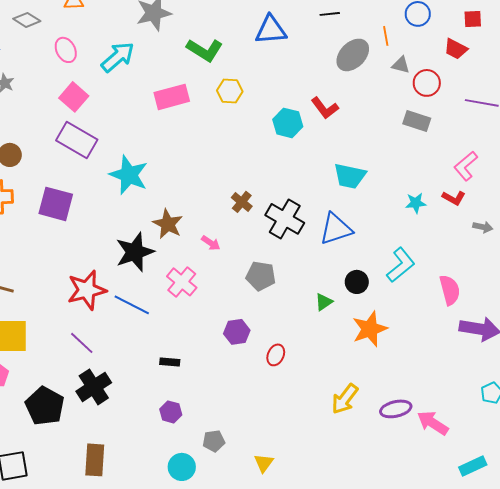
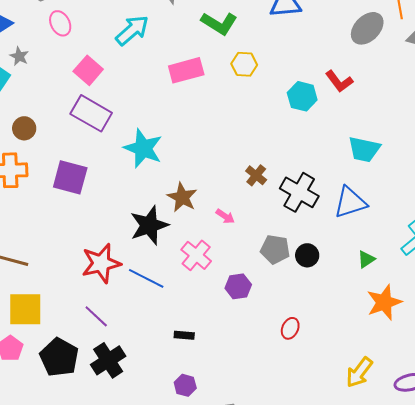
pink ellipse: (66, 50) -> (60, 23), moved
black circle: (357, 282) -> (307, 255), moved
green triangle: (324, 302) -> (366, 259), moved
purple hexagon: (237, 332) -> (238, 286), moved
black pentagon: (45, 406) -> (59, 357), moved

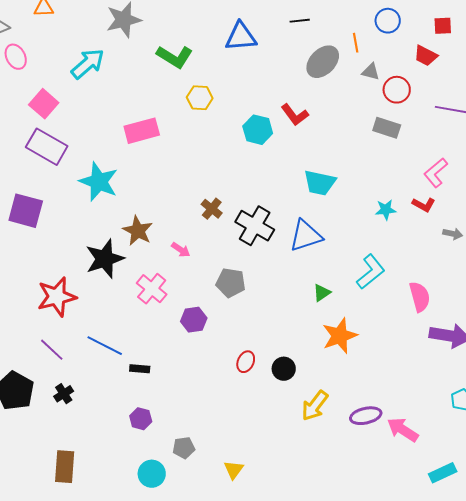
pink rectangle: (186, 70) -> (142, 131), moved
black circle: (307, 255) -> (284, 369), moved
blue line: (146, 278) -> (105, 346), moved
black cross: (108, 360) -> (64, 394), size x0.6

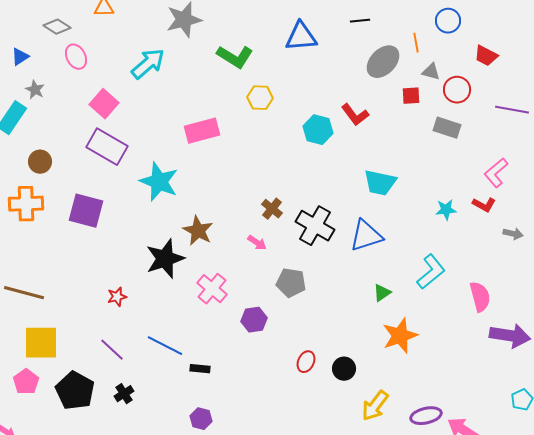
red square: (443, 26) -> (411, 96), moved
pink arrow: (181, 250) -> (257, 243), moved
red star: (57, 297) -> (117, 297), size x0.5

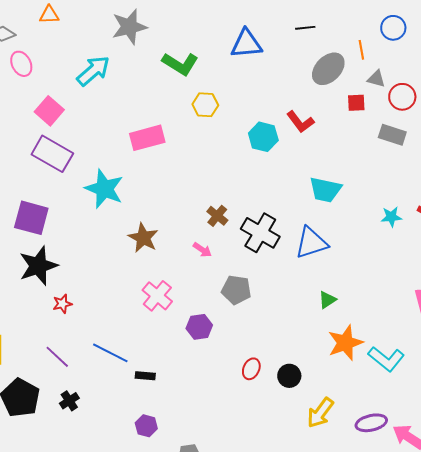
black star: (165, 259) -> (38, 266), moved
cyan L-shape: (431, 272) -> (386, 359), moved, turned 78

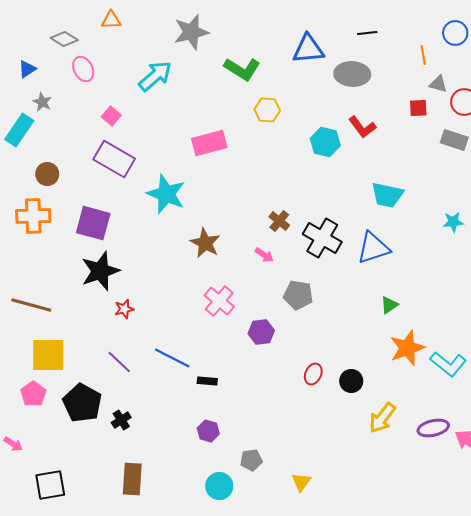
gray ellipse: (328, 69) -> (352, 74), moved, turned 48
pink square: (49, 111) -> (111, 116), size x0.7
black cross: (69, 401) -> (121, 420), moved

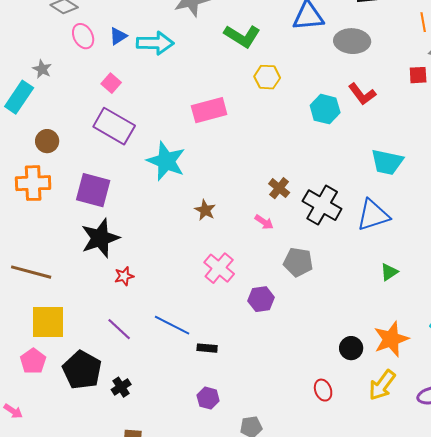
blue triangle: (27, 69) -> (118, 36), moved
cyan arrow: (155, 76) -> (155, 43), turned 42
brown star: (205, 243) -> (205, 210), size x0.7
orange star: (407, 348) -> (391, 339), moved
red ellipse: (313, 374) -> (323, 390), moved, turned -45

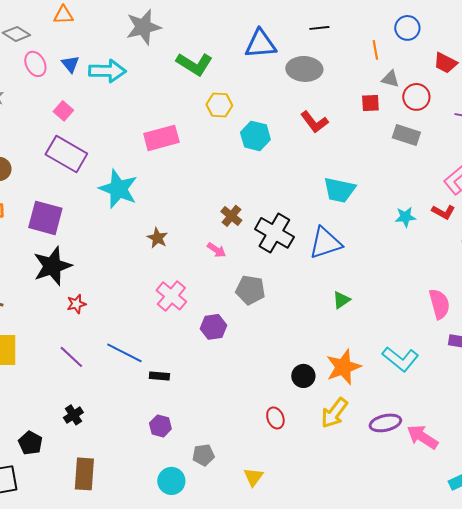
blue triangle: (118, 36) -> (70, 64), turned -36
cyan hexagon: (325, 109) -> (255, 136), moved
black pentagon: (82, 370) -> (30, 443), moved, size x0.6

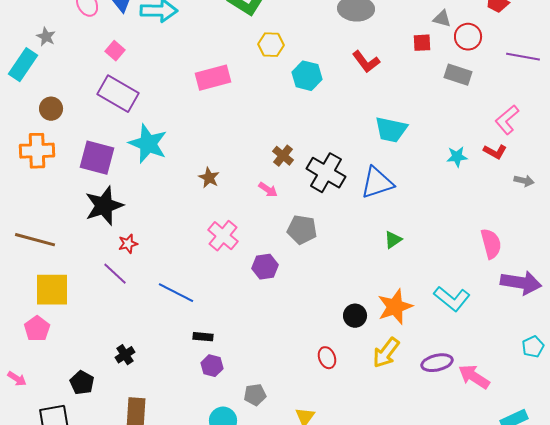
cyan star: (118, 189) -> (148, 144), moved
purple line: (71, 357) -> (115, 274), moved
black rectangle: (159, 376) -> (203, 337), moved

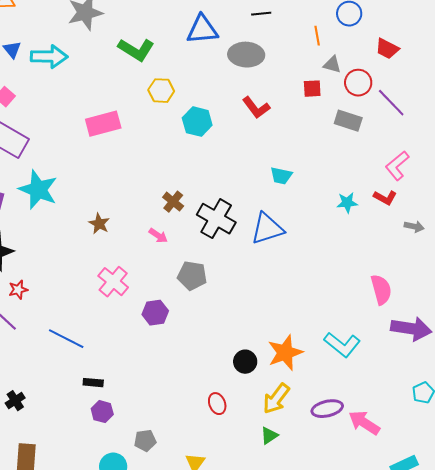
purple line: (523, 57) -> (391, 103), moved, turned 36
cyan trapezoid: (391, 130) -> (281, 176), size x0.7
green triangle: (393, 240) -> (269, 436), moved

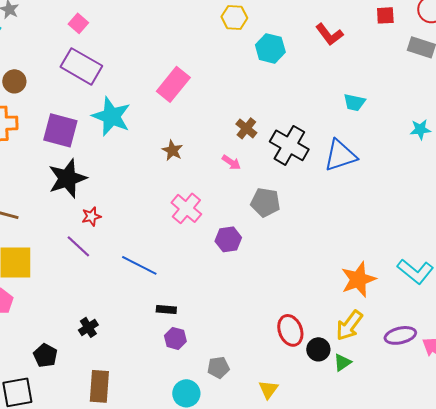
pink rectangle: (103, 124) -> (173, 84), moved, turned -36
black circle: (245, 362) -> (318, 349), moved
red ellipse: (217, 404) -> (290, 330), size x1.4

